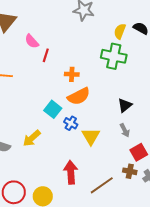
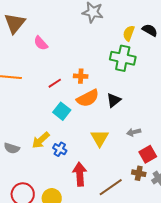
red line: (46, 55) -> (55, 83), moved, turned 40
black triangle: (125, 105) -> (114, 100), moved
blue cross: (71, 123) -> (60, 149), moved
gray arrow: (125, 130) -> (134, 132), turned 104

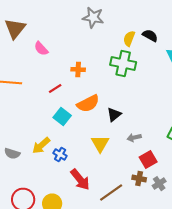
orange cross: (81, 76) -> (78, 70), moved
black triangle: (114, 100) -> (114, 115), moved
red arrow: (80, 174) -> (80, 180), turned 145

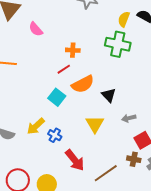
red line: (55, 89) -> (64, 69), moved
black triangle: (114, 115) -> (109, 95), turned -35

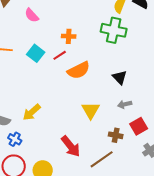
black triangle: (109, 95) -> (120, 77), moved
cyan square: (57, 97) -> (36, 53), moved
blue cross: (55, 135) -> (15, 139), moved
brown cross: (134, 159) -> (116, 135), moved

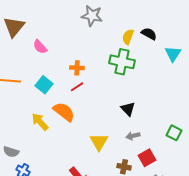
red line: (60, 55) -> (77, 87), moved
orange semicircle: (79, 70) -> (64, 112), moved, turned -115
yellow arrow: (32, 112) -> (40, 122), moved, turned 90

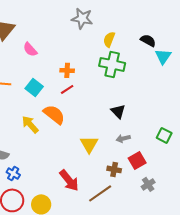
black semicircle: (149, 34) -> (148, 40), moved
yellow semicircle: (128, 37) -> (109, 39), moved

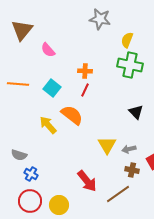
red line: (67, 89) -> (85, 90), turned -32
gray arrow: (123, 138) -> (129, 149), moved

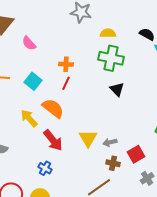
yellow semicircle: (127, 40) -> (108, 33), turned 70
black triangle: (136, 112) -> (117, 89), moved
blue cross: (31, 174) -> (45, 168), moved
red arrow: (87, 181) -> (53, 140), moved

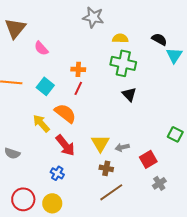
brown cross: (113, 163) -> (106, 168), moved

